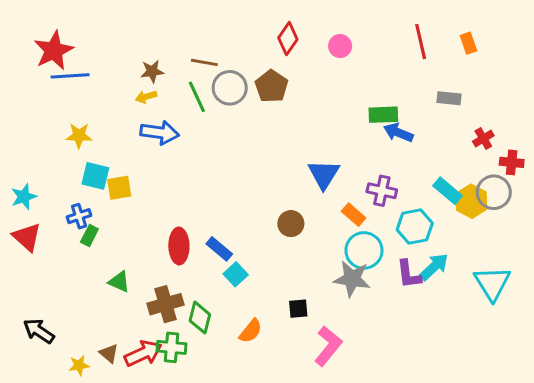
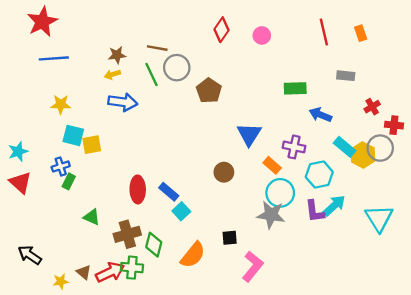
red star: (54, 51) -> (42, 22), moved
brown pentagon: (271, 86) -> (209, 91), moved
blue arrow: (398, 133) -> (320, 115), moved
orange semicircle: (251, 331) -> (193, 255), size x1.4

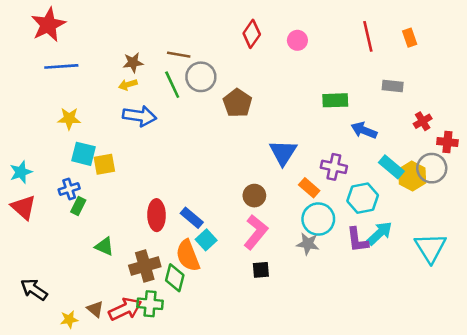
gray star: (271, 215) -> (308, 244), size x0.7
orange semicircle: (193, 255) -> (188, 256), moved, turned 120
pink L-shape: (253, 266) -> (256, 232), moved

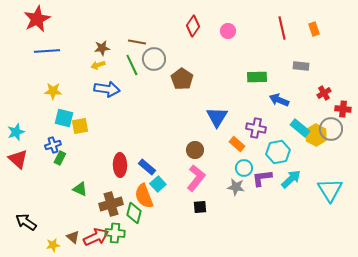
cyan circle: (318, 219) -> (244, 168), size x0.7
purple L-shape: (357, 240) -> (262, 178), moved, turned 90

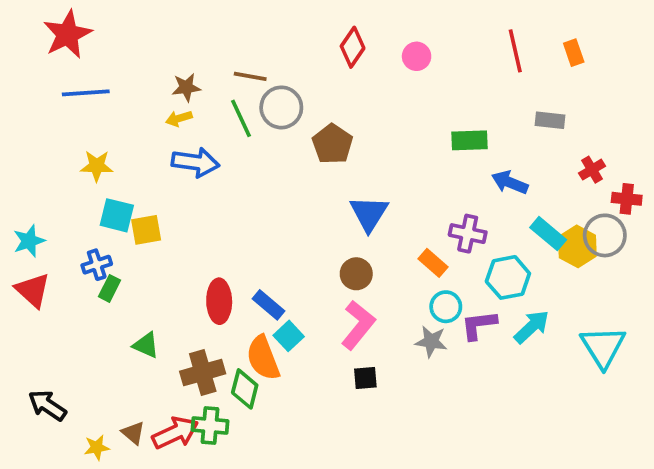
blue triangle: (217, 117) -> (369, 213), moved

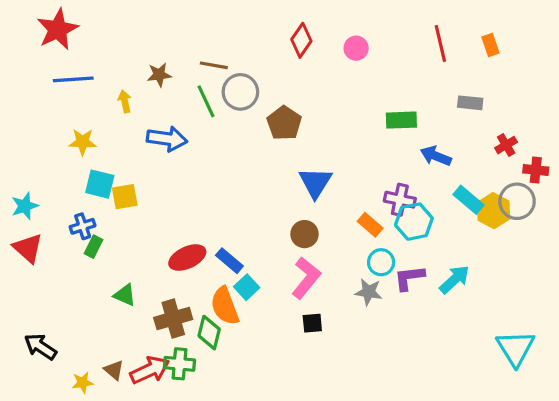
yellow arrow: (179, 118) -> (125, 101), moved, turned 95
cyan hexagon: (508, 277) -> (414, 222), moved
red ellipse: (219, 301) -> (187, 258), turned 66
cyan triangle: (603, 347) -> (515, 348), moved

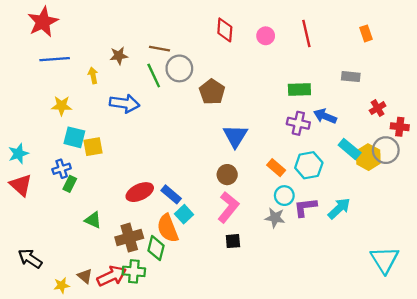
red diamond: (301, 40) -> (225, 30), turned -30
red line: (440, 43) -> (306, 33), moved
purple cross: (400, 200) -> (298, 123), moved

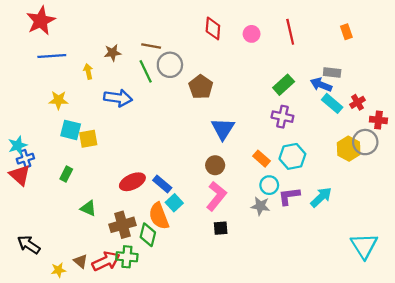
green rectangle: (299, 89) -> (284, 85), turned -40
blue arrow: (325, 116) -> (321, 85), moved
cyan rectangle: (350, 149) -> (332, 103), moved
blue cross: (62, 169) -> (25, 159), moved

